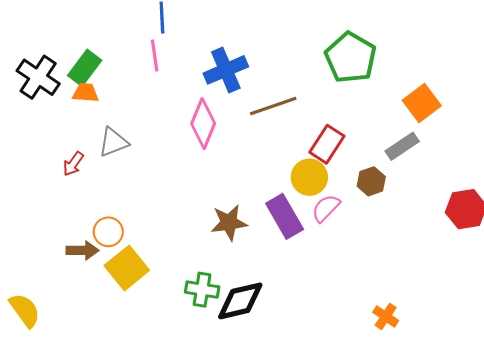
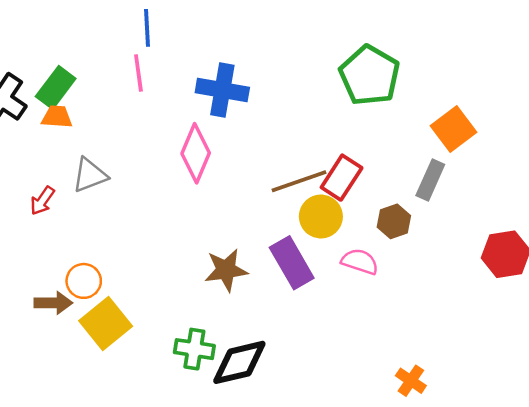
blue cross: (226, 70) -> (222, 90), turned 33
brown line: (273, 106) -> (299, 181), moved
gray rectangle: (402, 146) -> (430, 180), turned -32
pink semicircle: (326, 208) -> (360, 262), moved, turned 64

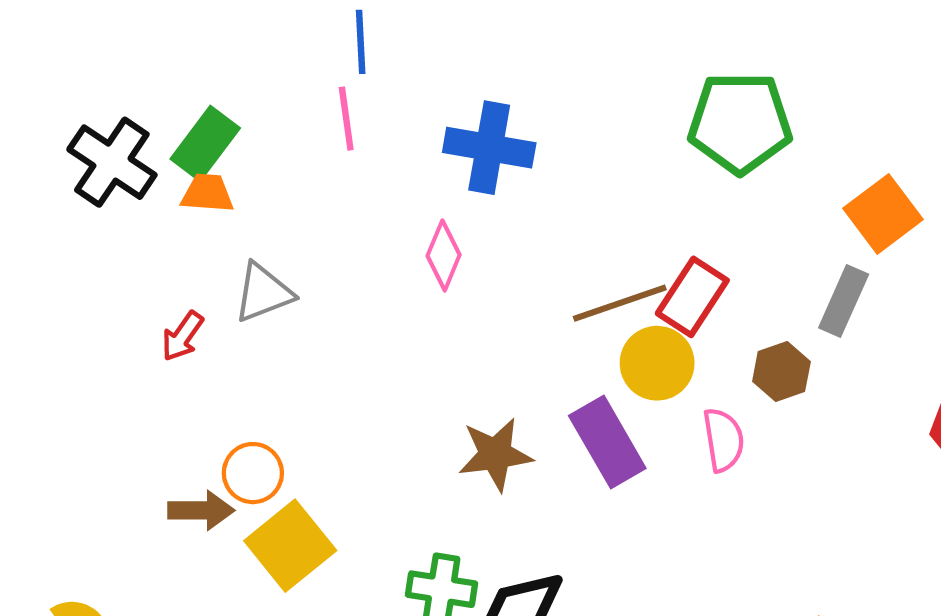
green pentagon: (370, 75) -> (740, 123), turned -30
pink diamond: (196, 153) -> (444, 255), size x0.7
pink semicircle: (360, 262) -> (723, 440), turned 63

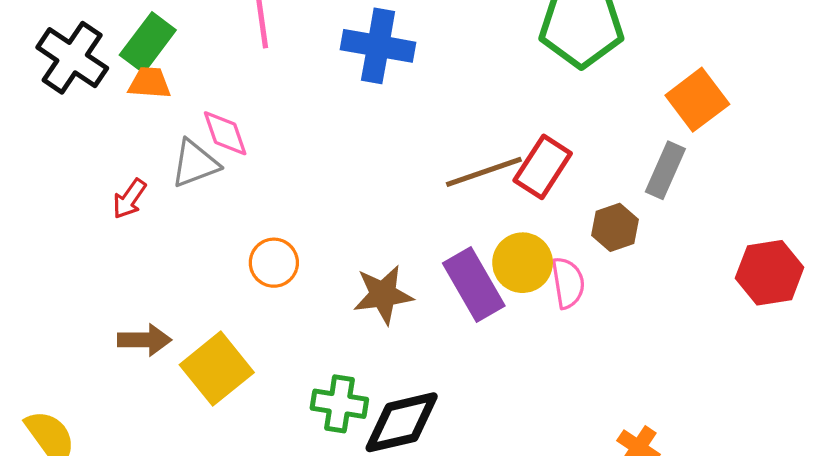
pink diamond: (444, 255) -> (225, 133), moved, turned -42
yellow circle: (657, 363) -> (523, 263), moved
orange circle: (253, 473) -> (274, 263), moved

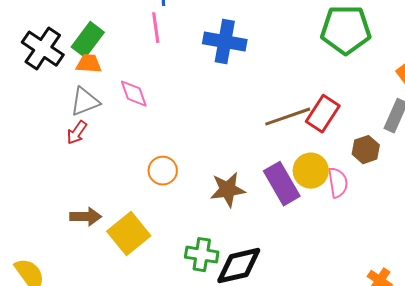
gray triangle: (195, 164) -> (85, 102), moved

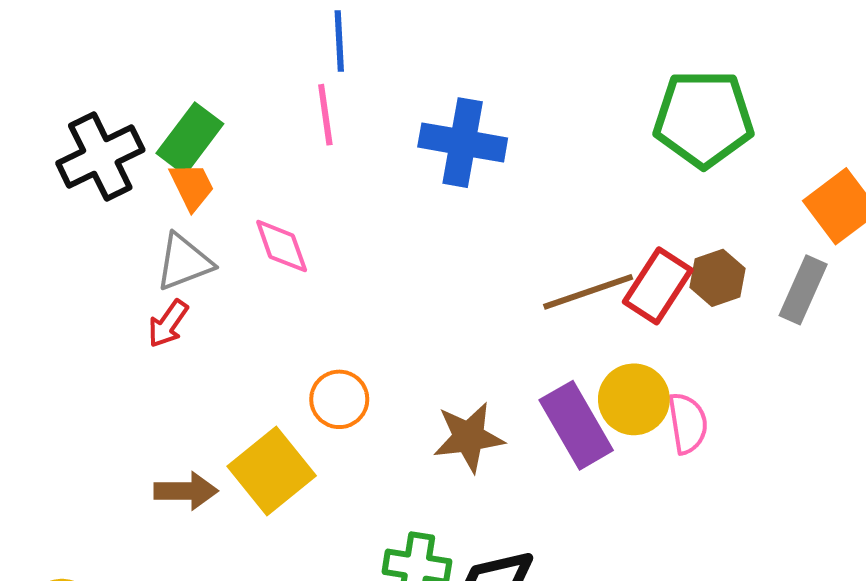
black cross: (43, 49) -> (100, 156), turned 30
orange trapezoid: (89, 64) -> (192, 186), turned 60
brown hexagon: (366, 150) -> (718, 278), moved
yellow square: (129, 234) -> (272, 471), moved

